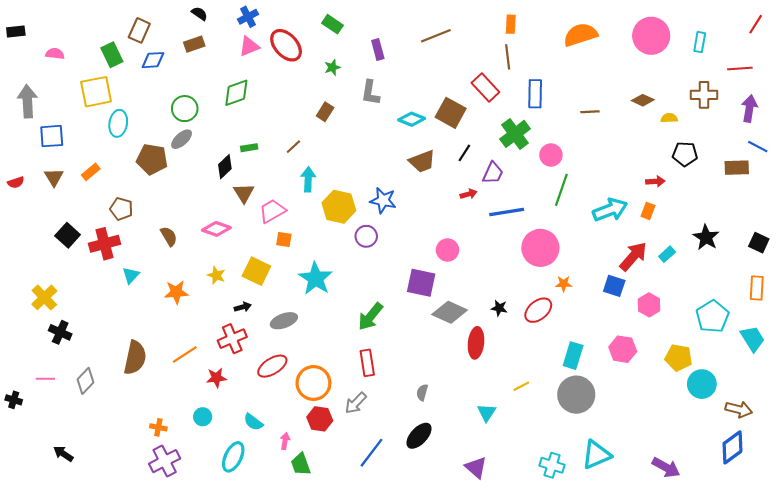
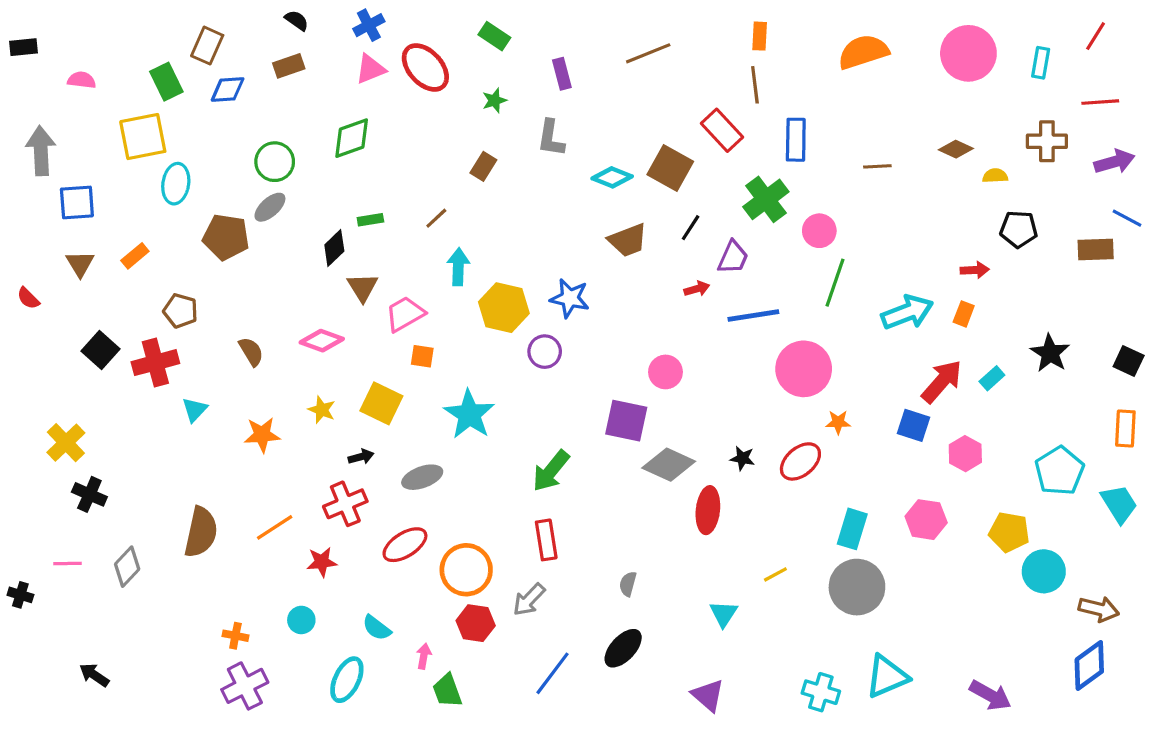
red line: (756, 24) -> (1096, 36), moved
purple arrow: (749, 109) -> (1114, 162), turned 65
red semicircle: (16, 182) -> (28, 298), moved, turned 63

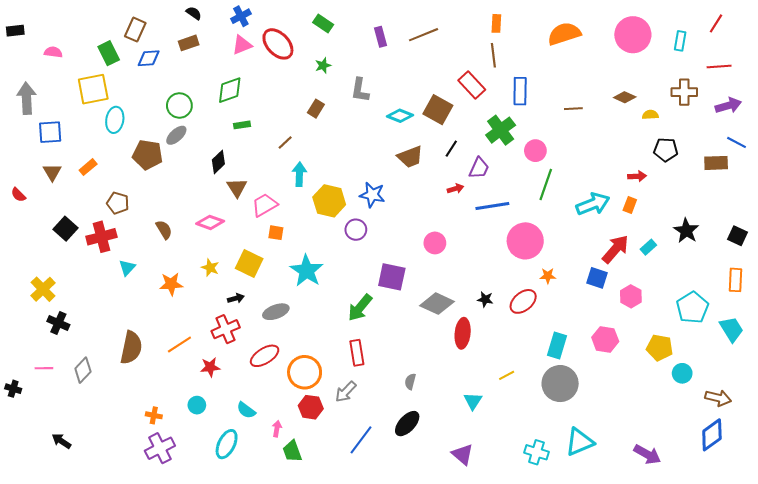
purple rectangle: (562, 74) -> (381, 37), moved
green rectangle: (370, 220) -> (242, 125), moved
purple square: (626, 421) -> (392, 277), moved
cyan circle: (1044, 571) -> (682, 373), size x0.7

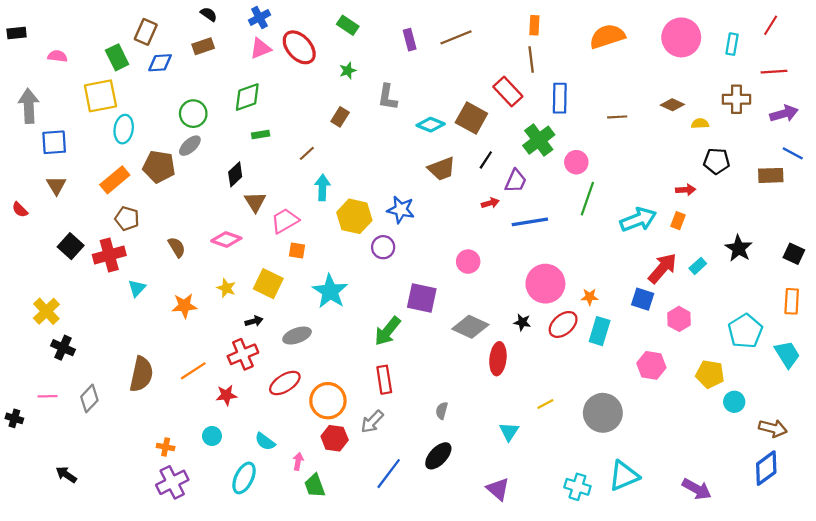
orange rectangle: (88, 167) -> (115, 180), moved, size x1.5
pink circle: (525, 241) -> (545, 284), moved
cyan rectangle: (557, 346) -> (600, 331), moved

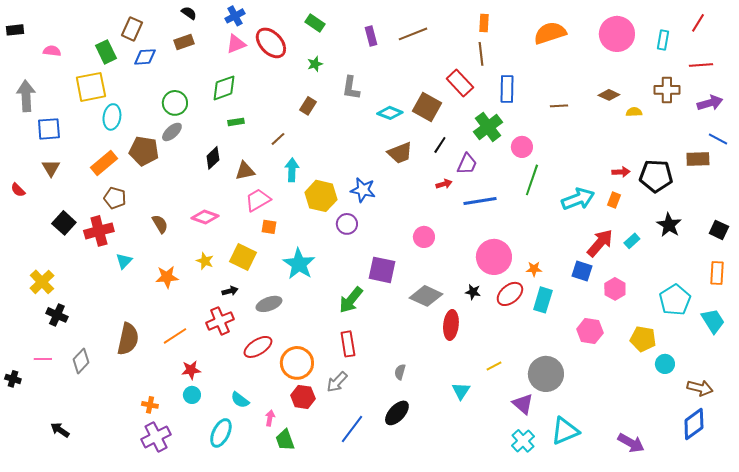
black pentagon: (717, 161) -> (656, 176), moved, size x1.4
brown triangle: (255, 202) -> (245, 171), moved, turned 50
red star: (226, 395) -> (191, 370), moved
cyan cross: (577, 487) -> (523, 441), turned 30
purple triangle: (498, 489) -> (523, 404), moved

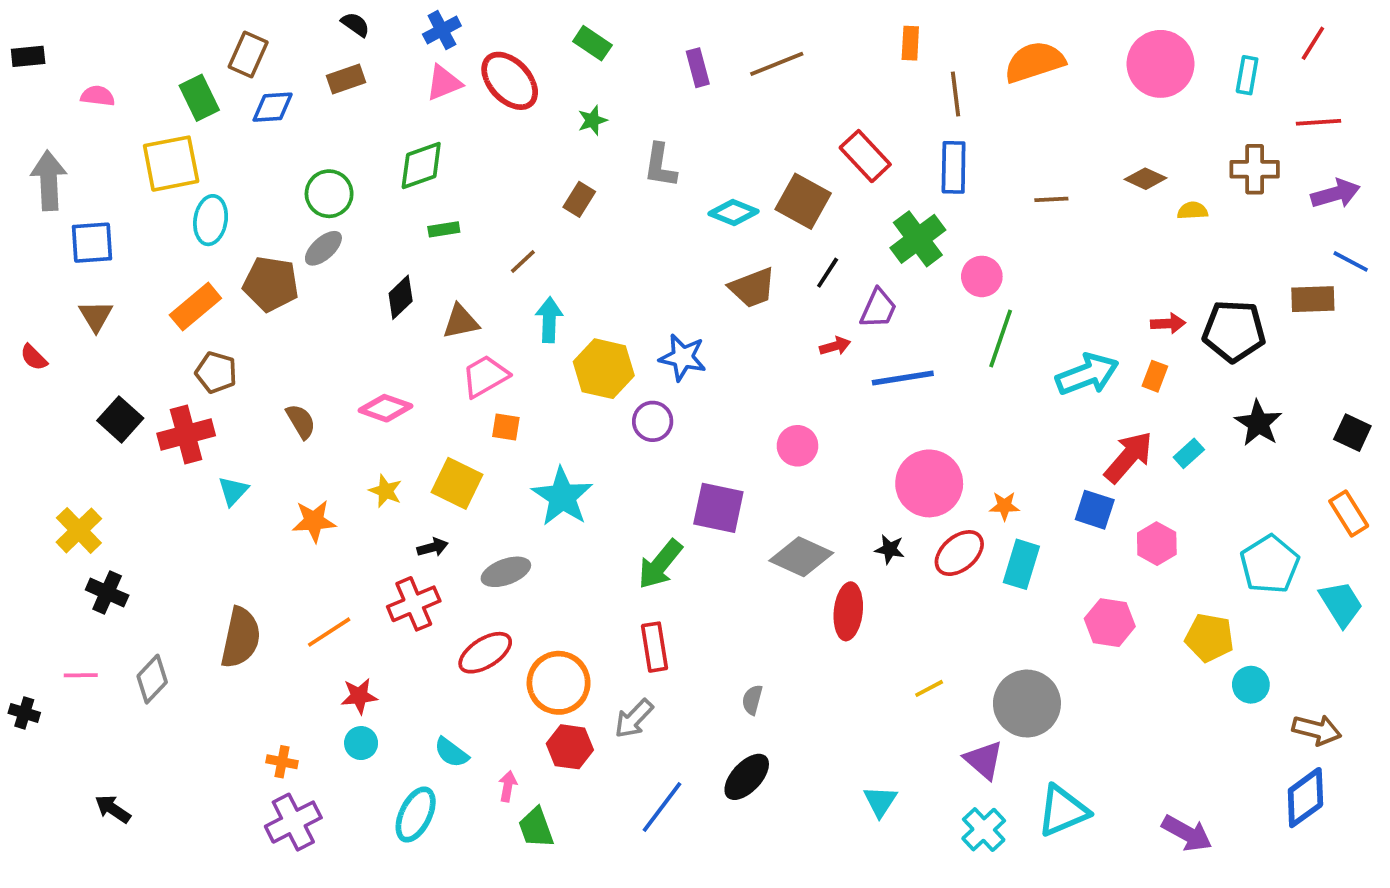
brown line: (481, 54) -> (955, 94), moved
orange rectangle: (717, 273) -> (1349, 514), turned -35
cyan triangle: (461, 391) -> (880, 801), moved

